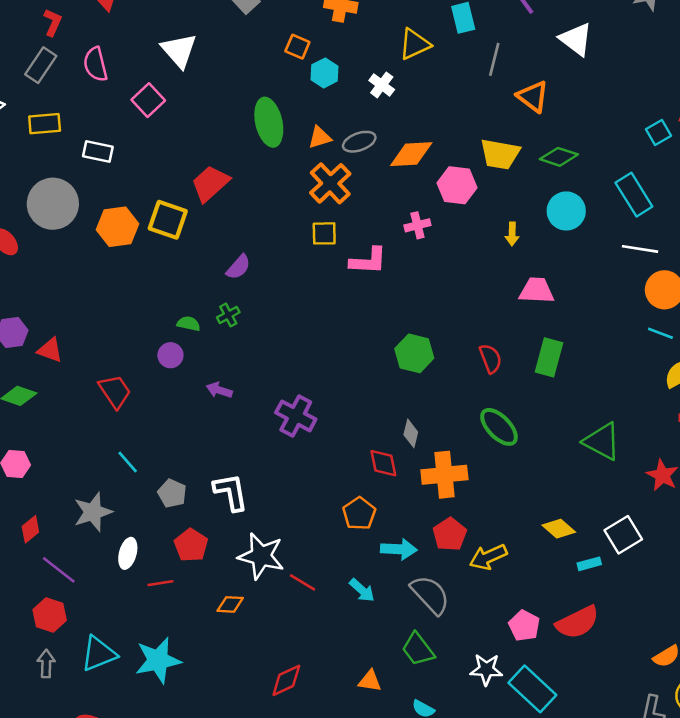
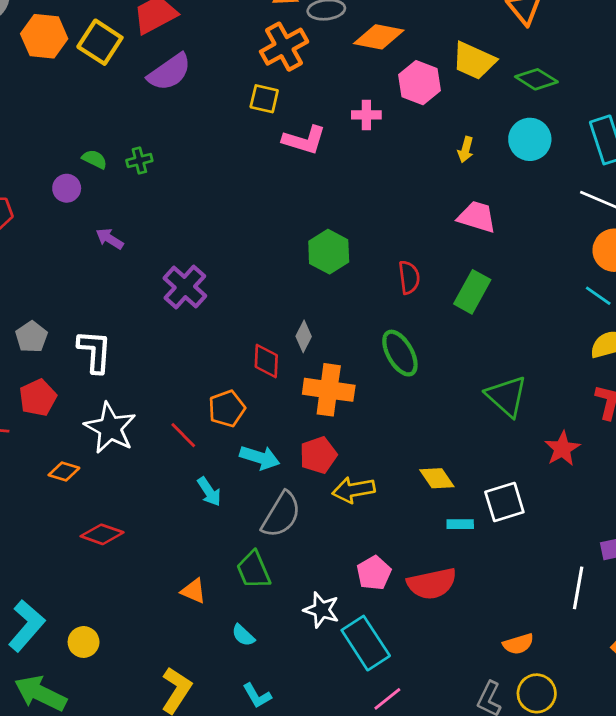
purple semicircle: (238, 267) -> (169, 72), moved, size x1.5
red line: (303, 582) -> (183, 435), moved
gray semicircle: (430, 595) -> (281, 515), turned 60
red diamond: (286, 680) -> (102, 534), moved, turned 30

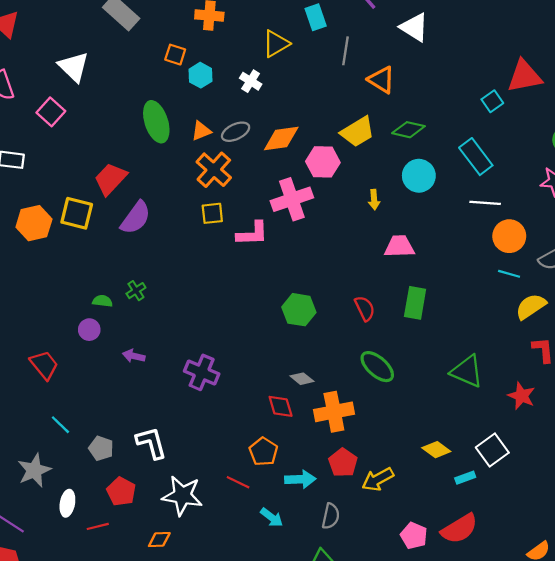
yellow trapezoid: (474, 61) -> (358, 132), turned -36
pink cross: (366, 115) -> (292, 199), size x1.8
gray diamond: (304, 336) -> (302, 379), turned -60
gray semicircle: (281, 515) -> (331, 516), size x0.7

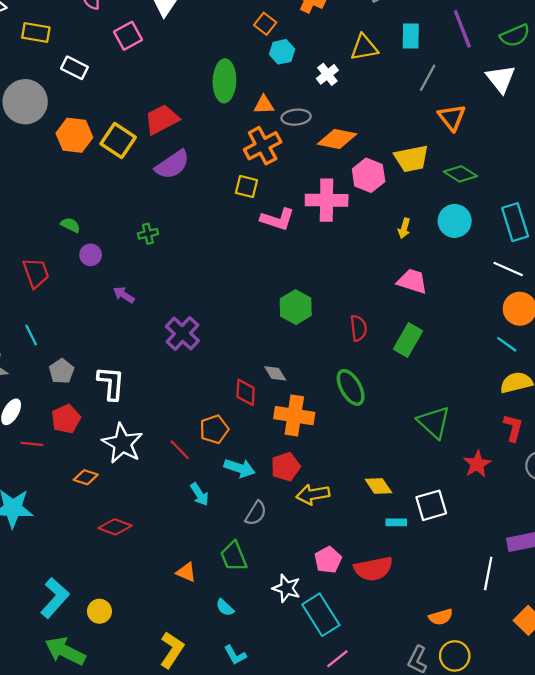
green semicircle: (102, 301) -> (70, 225), moved

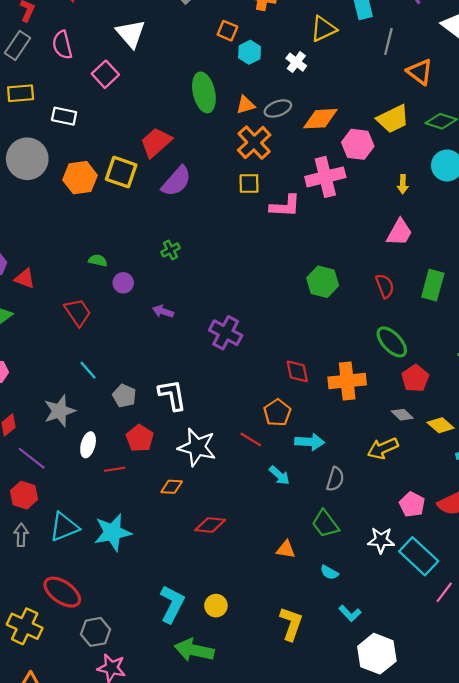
pink trapezoid: (412, 281) -> (399, 232), moved, turned 116
gray diamond: (275, 373) -> (402, 415), moved
red pentagon: (286, 467) -> (415, 378), moved

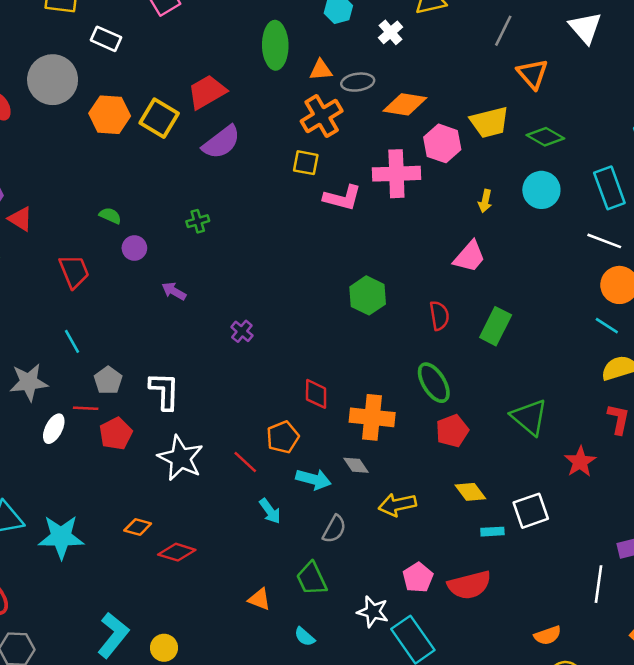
purple cross: (226, 333) -> (242, 331), size x0.6
gray diamond: (402, 415) -> (356, 465), moved
red line: (115, 469) -> (86, 408), moved
orange diamond: (172, 487) -> (138, 527), moved

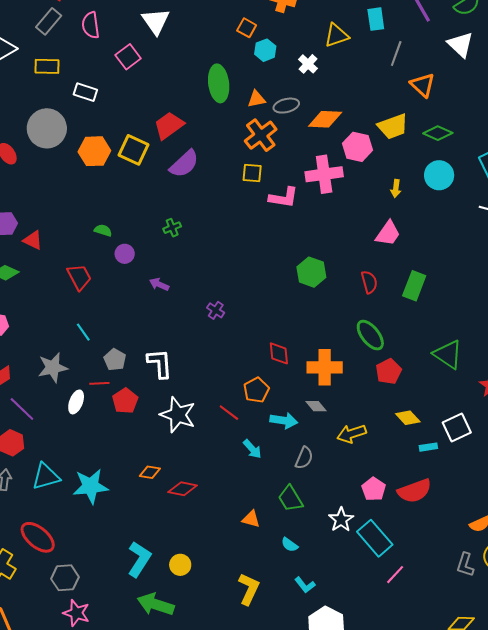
white star: (373, 612) -> (341, 520), turned 30

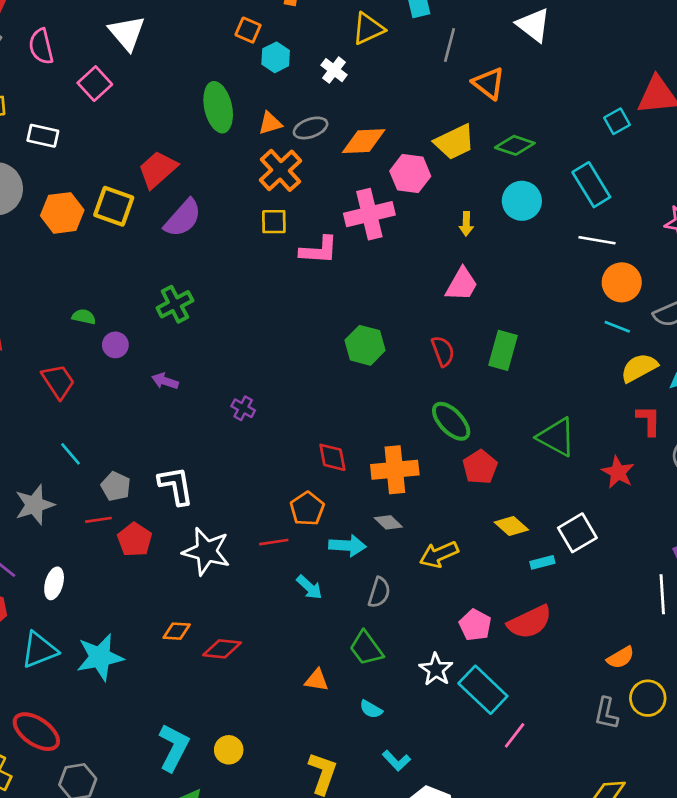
green cross: (172, 228) -> (175, 304), size x1.5
white ellipse: (76, 402) -> (54, 583), moved
red line: (229, 413) -> (274, 542), turned -40

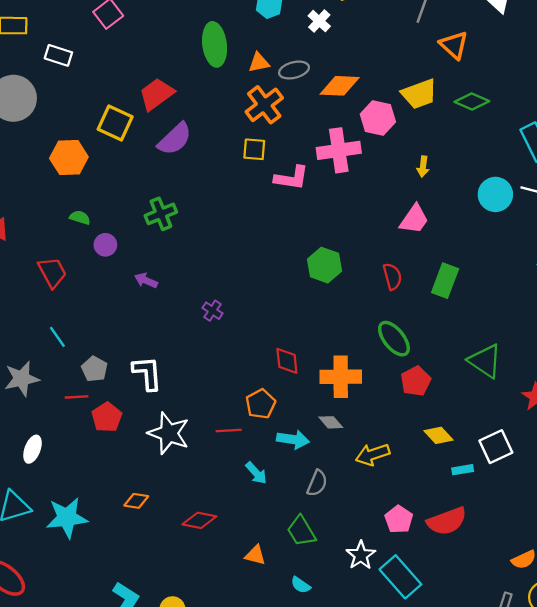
cyan circle: (522, 201) -> (495, 194), moved
orange hexagon: (62, 213) -> (69, 158), moved
red diamond: (222, 649) -> (199, 520), moved

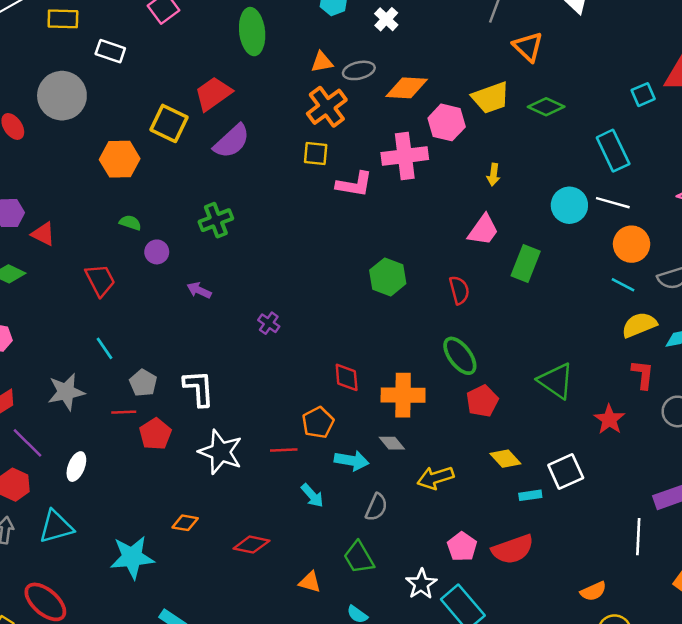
green ellipse: (215, 44) -> (252, 32), moved
green rectangle: (445, 281) -> (526, 263), moved
cyan star: (67, 518) -> (132, 557), moved

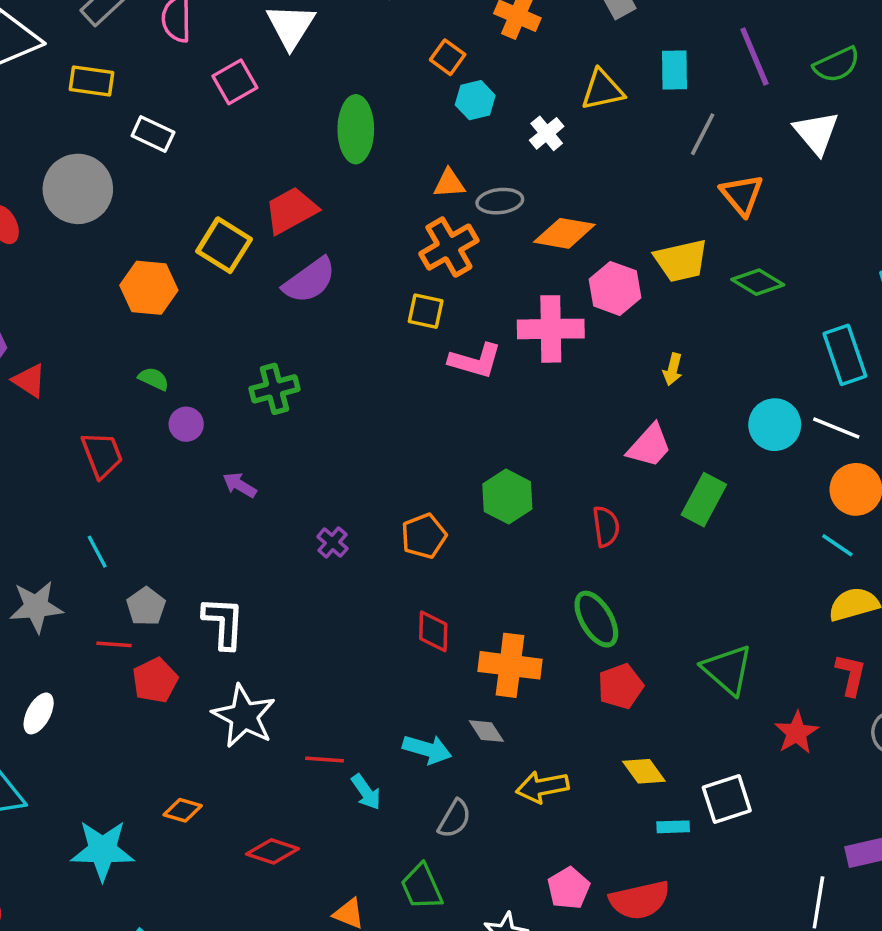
orange pentagon: (318, 422) -> (424, 536), moved
red line: (284, 450) -> (325, 759), moved

